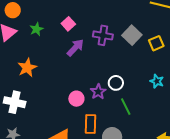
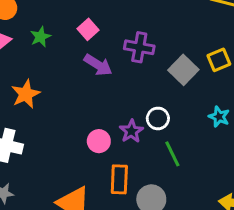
gray square: (132, 35) -> (183, 70), moved
purple arrow: (75, 48) -> (98, 65), turned 78

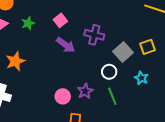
cyan star: (219, 117) -> (141, 78), moved
white circle: (158, 118) -> (109, 72), moved
green line: (172, 154) -> (112, 96), moved

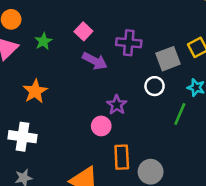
gray square: (123, 52) -> (168, 59), turned 30
purple star: (85, 91) -> (117, 105), moved
green line: (112, 96) -> (180, 114), moved, turned 54

